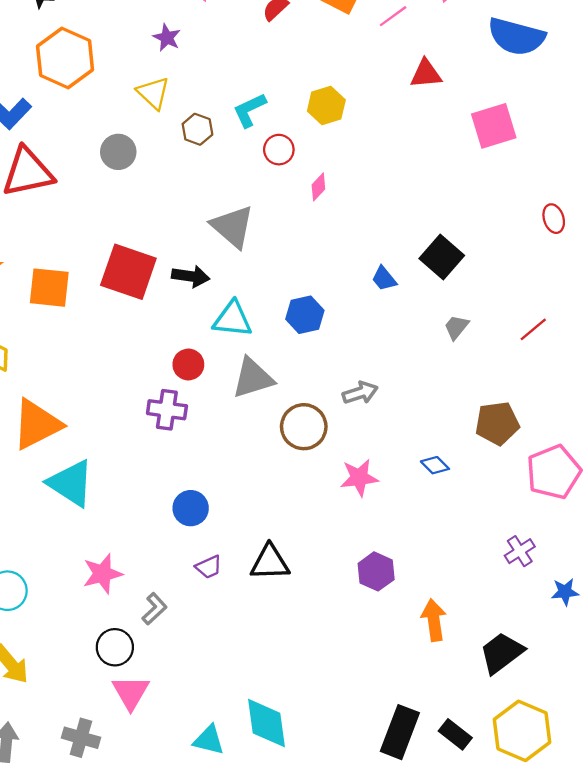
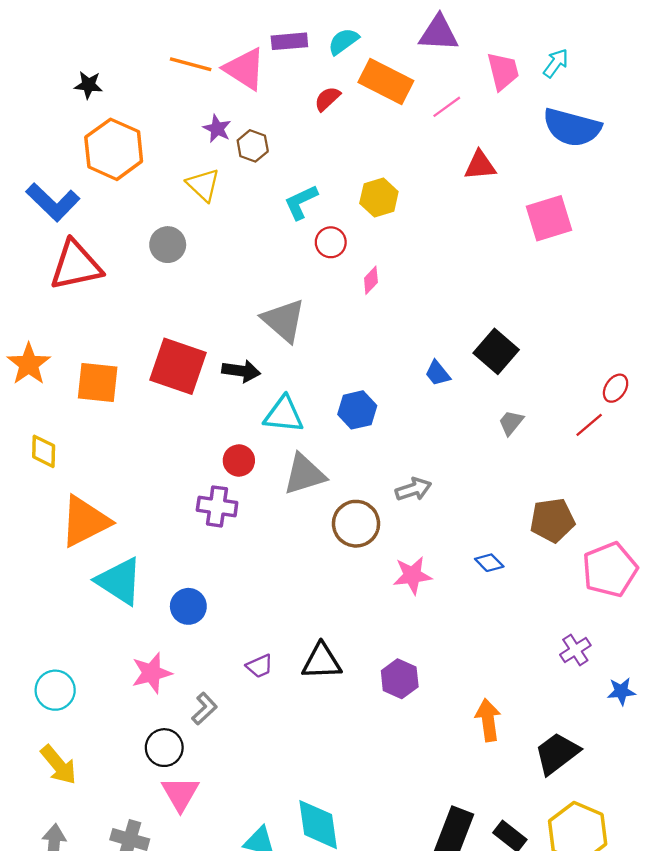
brown hexagon: (197, 129) -> (253, 146), moved
red ellipse: (554, 219) -> (616, 388), moved, turned 52
blue circle: (191, 508) -> (188, 606), moved
purple hexagon: (376, 571) -> (400, 679), moved

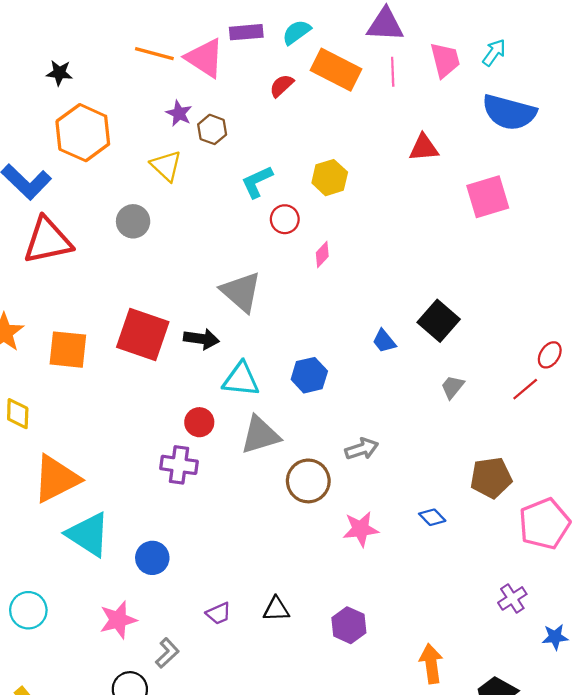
pink line: (447, 107) -> (393, 72), moved, turned -56
black triangle: (322, 661) -> (276, 609), size x0.7
cyan circle: (55, 690) -> (28, 610), moved

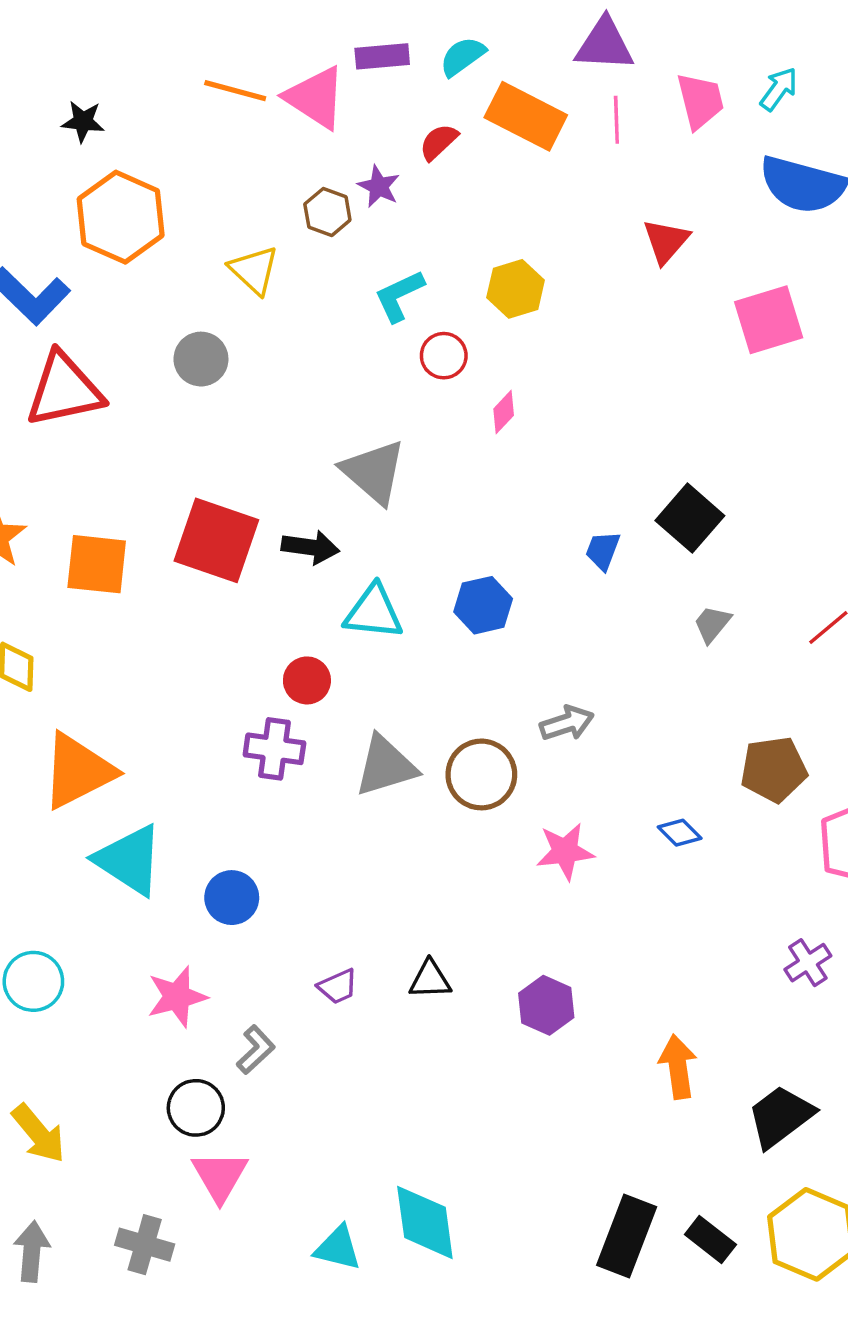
purple star: (179, 113) -> (379, 186), moved
red triangle: (424, 148) -> (666, 241), turned -44
blue trapezoid: (384, 341) -> (603, 551), turned 60
gray triangle: (260, 435) -> (386, 766), moved

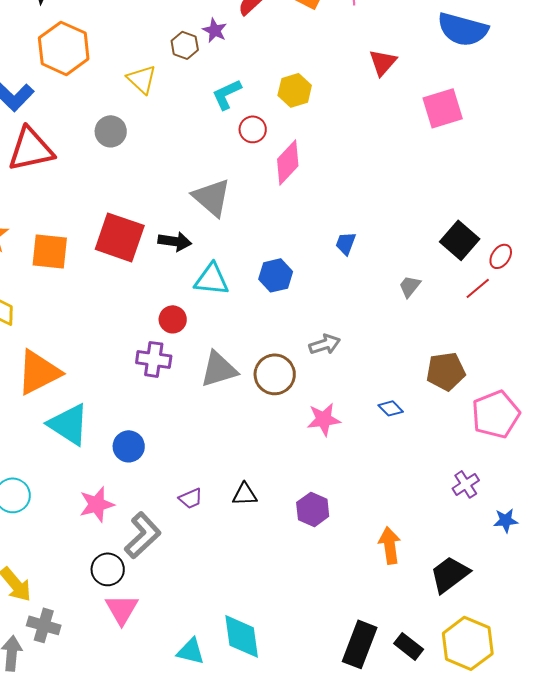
pink diamond: (504, 412) -> (288, 162), size x1.8
black square: (690, 518) -> (460, 240), moved
gray L-shape: (256, 1050) -> (143, 535), size x1.6
gray cross: (145, 1245) -> (44, 625), moved

